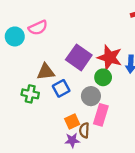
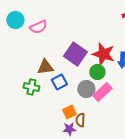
cyan circle: (15, 36) -> (15, 20), moved
pink rectangle: (101, 115) -> (102, 92), moved, turned 30

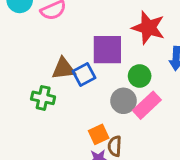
purple square: (75, 54) -> (107, 50), turned -35
red star: (103, 54) -> (148, 28), moved
blue square: (59, 82) -> (84, 75), moved

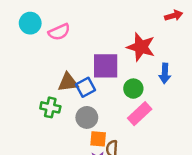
gray circle: (123, 101) -> (87, 117), moved
orange square: (99, 134) -> (98, 139), turned 30

